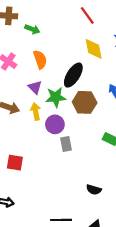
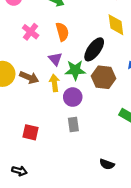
gray rectangle: (66, 144) -> (73, 124), moved

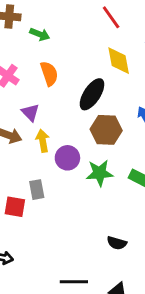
purple triangle: (55, 59) -> (30, 112), moved
green star: (75, 70) -> (100, 173), moved
gray rectangle: (73, 124) -> (37, 190), moved

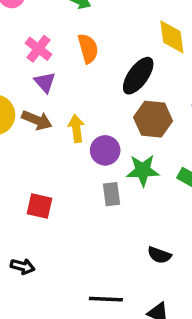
purple triangle: (30, 112) -> (45, 82), moved
gray rectangle: (37, 190) -> (111, 194), moved

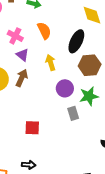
brown arrow: (37, 120) -> (22, 78), turned -78
yellow arrow: (76, 128) -> (51, 63), moved

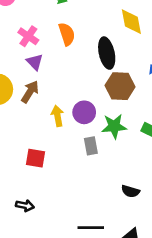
black ellipse: (76, 41) -> (107, 53), turned -45
yellow arrow: (51, 63) -> (57, 116), moved

